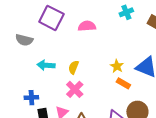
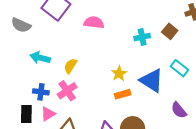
cyan cross: (126, 12) -> (142, 37), moved
orange rectangle: (123, 83) -> (123, 94), turned -56
blue cross: (31, 98) -> (41, 92), moved

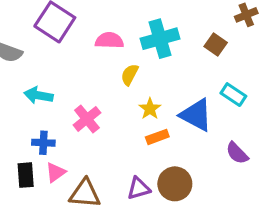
cyan cross: (142, 37) -> (160, 39), moved, size x1.6
yellow semicircle: (70, 66) -> (130, 75), moved
pink cross: (67, 91) -> (87, 119), moved

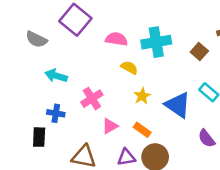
yellow semicircle: (130, 75) -> (129, 68), turned 84
orange rectangle: (157, 137) -> (142, 130), moved, turned 49
pink triangle: (56, 172) -> (110, 126), moved

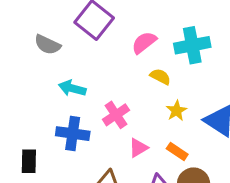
pink semicircle: (116, 39) -> (144, 43), turned -45
blue cross: (56, 113) -> (73, 134), size x1.5
black rectangle: (39, 137) -> (29, 161), moved

